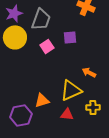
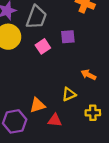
yellow triangle: (71, 90) -> (69, 94), size x0.6
red triangle: (67, 114) -> (55, 120), moved

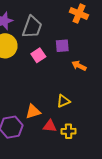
orange arrow: (88, 75) -> (79, 66), moved
yellow cross: (93, 113) -> (69, 131), moved

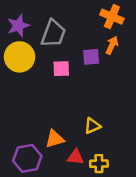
pink square: (38, 55) -> (61, 69), turned 32
orange arrow: (79, 66) -> (112, 45), moved, turned 88

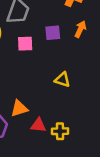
orange arrow: (112, 45) -> (80, 29), moved
yellow triangle: (92, 126) -> (62, 80), moved, turned 42

